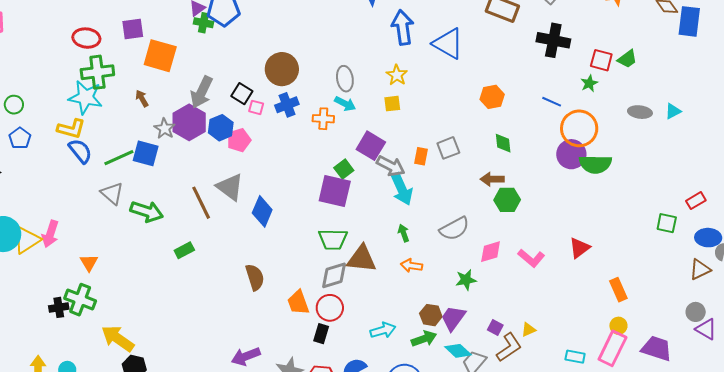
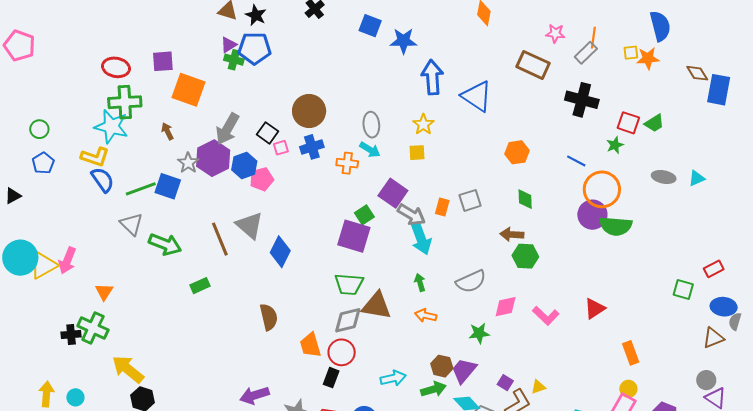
pink square: (256, 107) -> (281, 148), turned -35

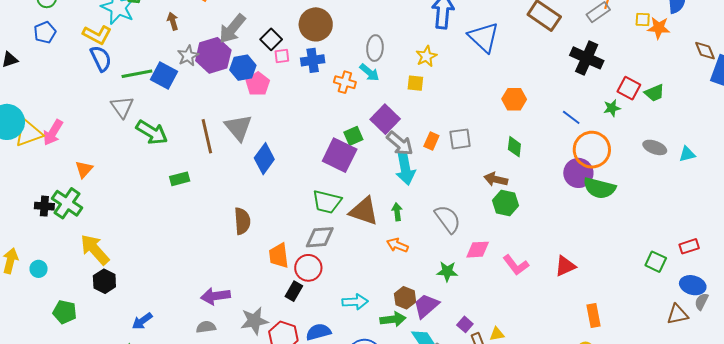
pink pentagon: (262, 179) -> (258, 84), turned -30
gray semicircle: (471, 281) -> (448, 219), turned -112
brown triangle: (376, 306) -> (364, 211), moved

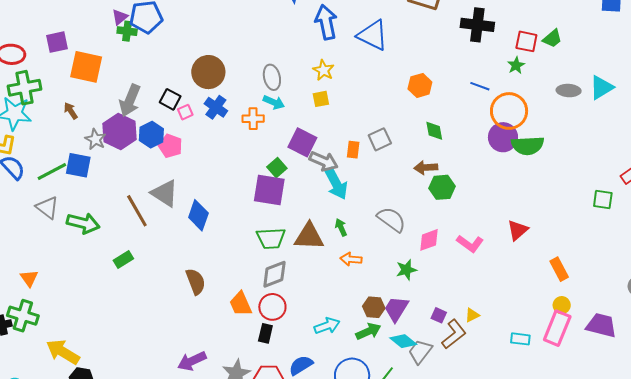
blue cross: (313, 60) -> (216, 107), turned -30
cyan triangle: (687, 154) -> (601, 87), size x1.5

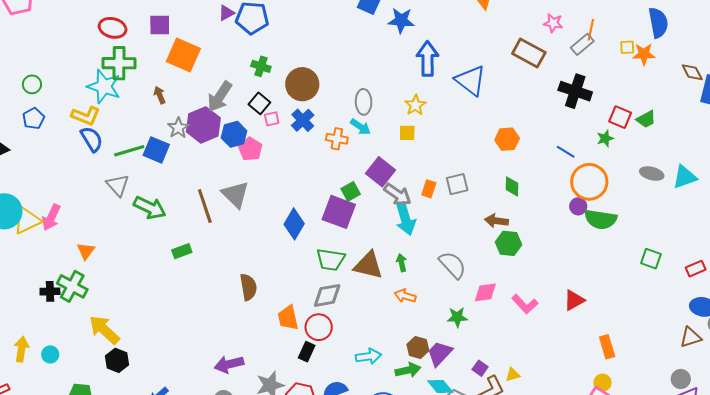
green cross: (127, 31) -> (261, 66), moved
purple circle: (503, 137) -> (578, 206), size x0.6
green square: (603, 200) -> (651, 259), moved
blue diamond: (198, 215) -> (294, 224), moved

